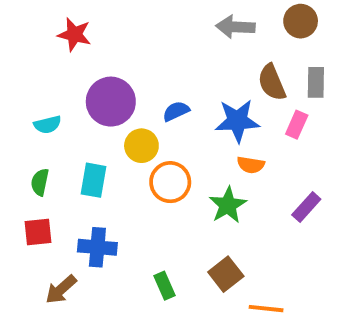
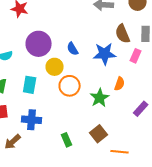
blue semicircle: (176, 111) -> (73, 49), turned -96
orange semicircle: (251, 165) -> (120, 84), moved, turned -80
purple rectangle: (306, 207) -> (141, 109), moved

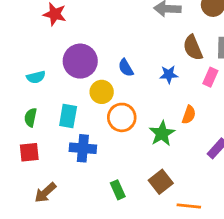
blue star: (105, 54) -> (169, 74), size x0.6
blue cross: (32, 120) -> (83, 148), moved

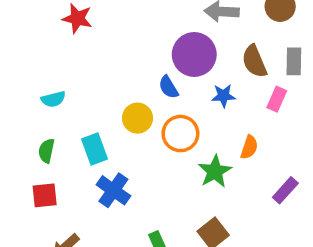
purple circle: (80, 61) -> (194, 54), moved
cyan rectangle: (68, 116) -> (95, 149), turned -30
orange circle: (122, 117) -> (180, 134), moved
blue cross: (83, 148) -> (113, 190), turned 30

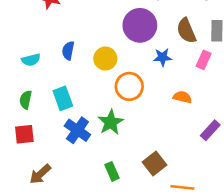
blue semicircle: (168, 87) -> (68, 51), moved, turned 42
yellow circle: (137, 118) -> (105, 59), moved
orange semicircle: (249, 147) -> (182, 97), turned -96
green star: (215, 171) -> (111, 122), moved

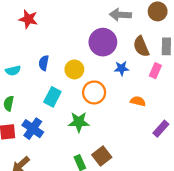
cyan rectangle: (63, 98) -> (52, 97), moved, turned 48
green star: (111, 122) -> (79, 122), turned 30
blue cross: (77, 130) -> (33, 129), moved
brown square: (154, 163) -> (102, 156), moved

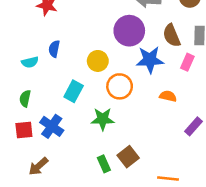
blue semicircle: (44, 63) -> (54, 49), moved
blue star: (121, 68) -> (150, 60), size x1.6

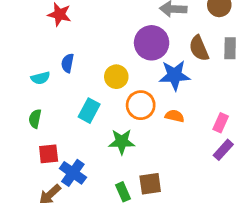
pink rectangle: (187, 62) -> (221, 123), moved
orange semicircle: (168, 96) -> (175, 116), moved
blue cross: (52, 126) -> (73, 173), moved
red square: (24, 130) -> (49, 154), moved
brown square: (128, 157) -> (150, 184), turned 30

